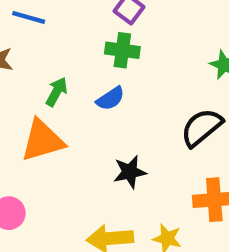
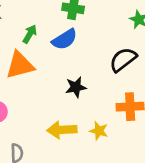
blue semicircle: (110, 99) -> (65, 39), size x1.4

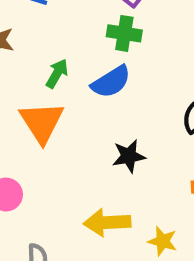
orange triangle: (20, 65) -> (42, 122), turned -48
yellow star: (99, 131) -> (163, 241), moved

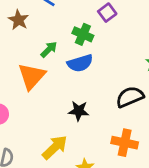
green cross: (124, 33) -> (83, 34), moved
yellow arrow: (107, 222) -> (55, 147), turned 124

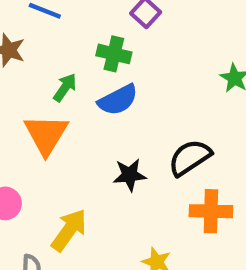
black semicircle: (130, 97) -> (190, 158), moved
yellow arrow: (55, 147) -> (69, 230), moved

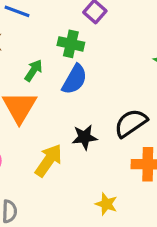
blue semicircle: (118, 100) -> (75, 79), turned -32
yellow arrow: (69, 230) -> (49, 160), moved

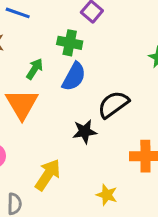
black semicircle: (131, 123) -> (113, 104), moved
yellow arrow: (49, 160) -> (48, 175), moved

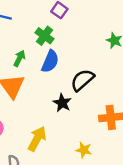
green cross: (70, 43) -> (44, 36), turned 30
black star: (85, 132) -> (62, 103), turned -30

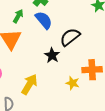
blue semicircle: (50, 61) -> (44, 20), turned -66
yellow star: (84, 150) -> (73, 83), moved

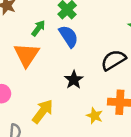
black semicircle: (70, 37) -> (113, 60), moved

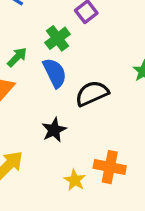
black semicircle: (113, 60) -> (92, 93), moved

